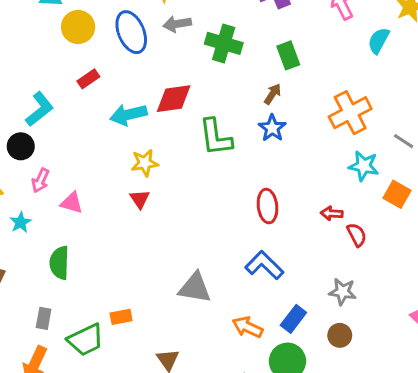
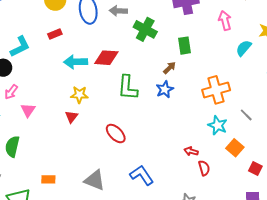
pink triangle: (72, 203) -> (28, 110), turned 35
red ellipse: (268, 206) -> (116, 134), moved, turned -50
orange rectangle: (121, 317) -> (48, 179), moved

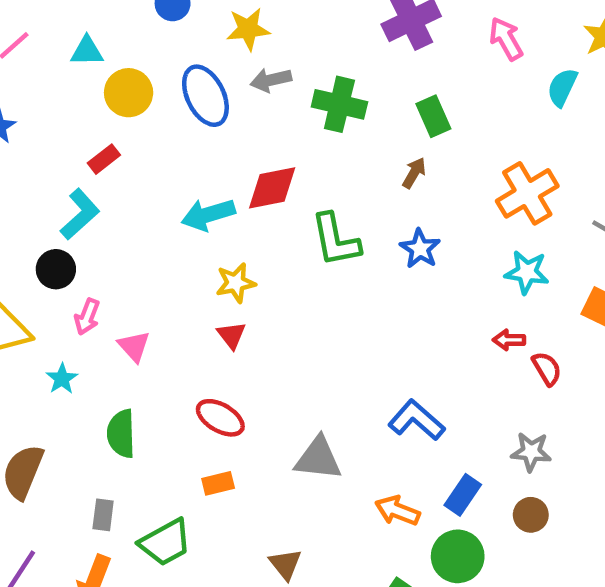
red rectangle: (55, 34) -> (104, 159), moved
blue star: (165, 89) -> (420, 249), moved
cyan star: (218, 125) -> (527, 272), moved
red ellipse: (116, 134) -> (220, 418), moved

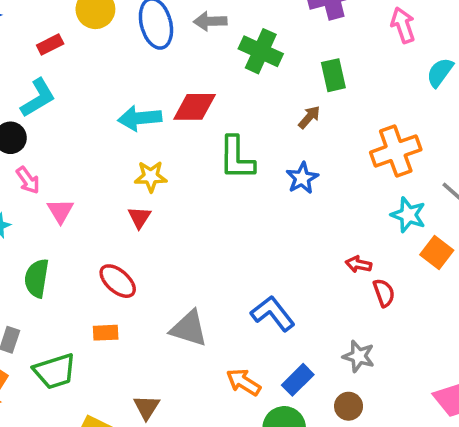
red rectangle: (104, 159) -> (50, 44), moved
cyan star: (527, 272) -> (408, 215), moved
pink arrow: (87, 317) -> (28, 180), turned -68

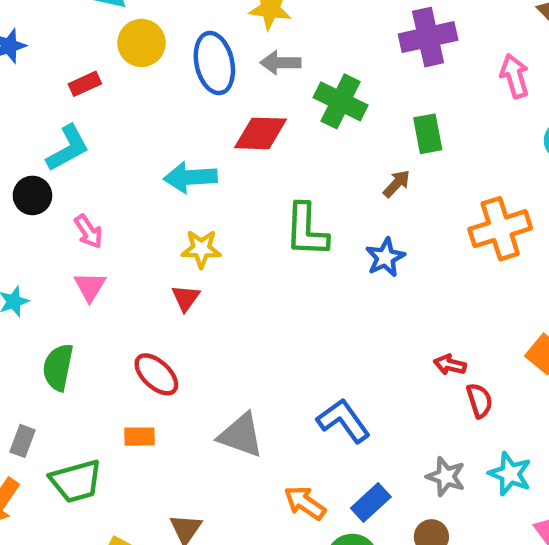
red diamond: (194, 107) -> (261, 133), moved
pink arrow: (28, 180) -> (88, 232), moved
cyan star: (408, 215) -> (510, 474), moved

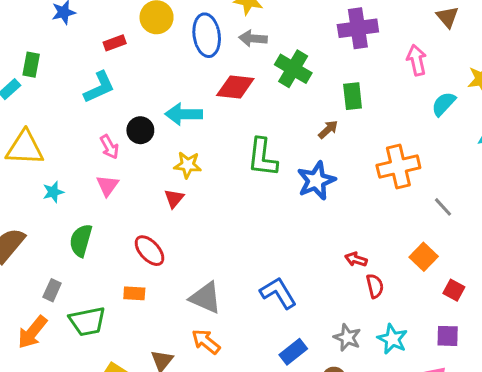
black circle: (32, 195) -> (140, 130), moved
blue star: (385, 257) -> (316, 181), size x1.4
orange arrow: (305, 503) -> (206, 342), moved

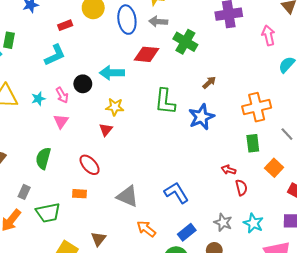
green rectangle: (353, 96) -> (253, 143), moved
cyan star: (53, 192) -> (38, 99), moved
orange arrow: (206, 342) -> (146, 229), moved

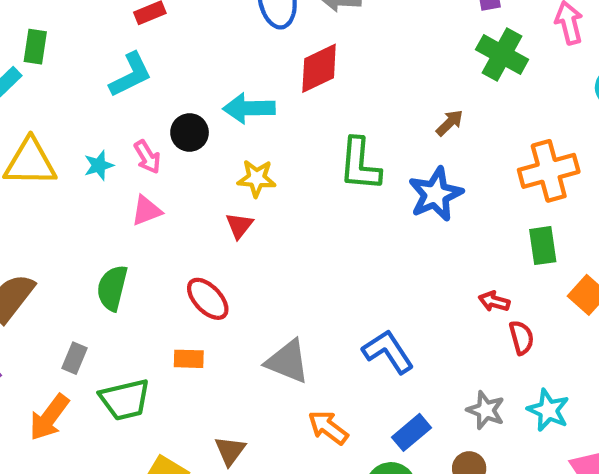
green cross: (185, 42) -> (502, 55), moved
red diamond: (147, 54) -> (319, 68), turned -30
pink triangle: (61, 121) -> (146, 211), turned 35

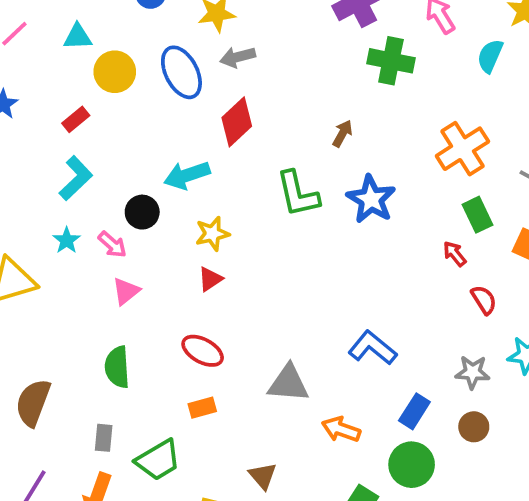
brown arrow: (450, 123) -> (342, 134), moved
cyan star: (99, 165) -> (67, 240), moved
red triangle: (239, 226) -> (210, 279), turned 36
red arrow: (494, 301) -> (455, 254), moved, turned 52

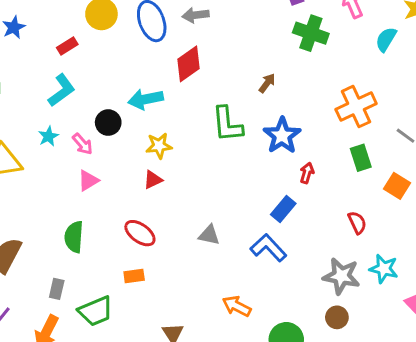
red arrow: (455, 254) -> (307, 173), moved, turned 48
gray star: (472, 372) -> (341, 276), size x1.4
gray triangle: (288, 383) -> (209, 235), moved, size x0.7
blue rectangle: (414, 411) -> (283, 209), moved

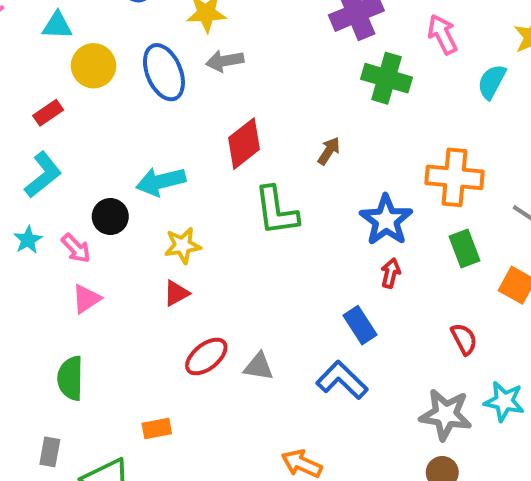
red diamond: (188, 64) -> (244, 144), moved
orange cross: (356, 107) -> (454, 177), turned 33
blue star: (282, 136) -> (386, 220), moved
blue rectangle: (283, 209) -> (360, 325), turned -70
red ellipse: (140, 233) -> (206, 357), moved, turned -72

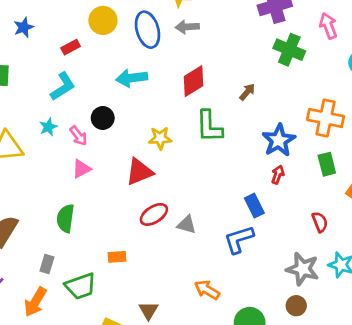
cyan arrow: (161, 181) -> (132, 78), moved
yellow star: (183, 245) -> (160, 138), moved
red triangle: (176, 293) -> (139, 172), size x1.6
blue L-shape: (342, 380) -> (239, 239), turned -68

